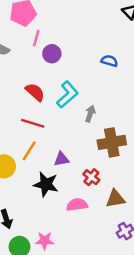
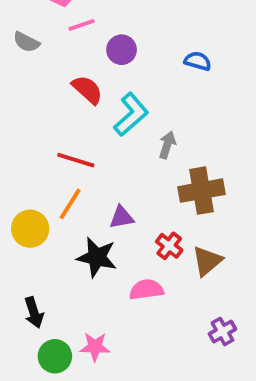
pink line: (36, 38) -> (82, 25), turned 56
purple circle: (52, 54) -> (122, 50), moved
red semicircle: (35, 92) -> (87, 90), moved
brown triangle: (115, 199) -> (207, 261), moved, turned -30

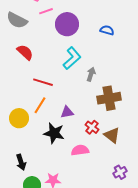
gray semicircle: (26, 42) -> (17, 20), size x1.5
purple circle: (122, 50) -> (67, 24), size x1.5
red semicircle: (87, 90) -> (25, 52), moved
brown triangle: (207, 261) -> (112, 135), turned -42

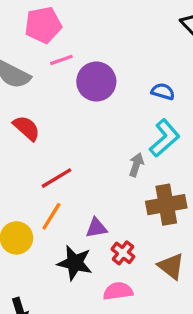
cyan L-shape: (72, 58) -> (165, 138), moved
red line: (43, 82) -> (56, 178), turned -48
red cross: (92, 127) -> (123, 253), moved

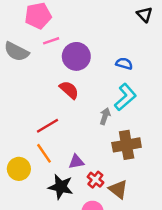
red semicircle: (26, 128) -> (69, 90), moved
orange line: (51, 216) -> (44, 153), turned -66
brown triangle: (171, 266) -> (118, 189), moved

